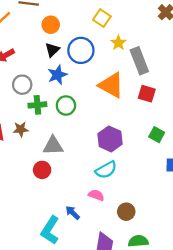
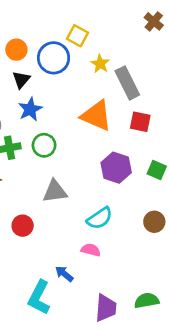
blue circle: (81, 50) -> (54, 58), moved
purple hexagon: (110, 139) -> (116, 168), moved
gray triangle: (53, 146) -> (55, 191), moved
brown circle: (126, 212) -> (154, 222), moved

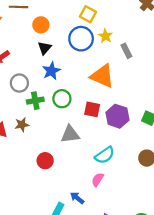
blue circle: (54, 58) -> (81, 39), moved
gray rectangle: (127, 83) -> (126, 51), size x0.6
red square: (140, 122) -> (92, 109), moved
pink semicircle: (91, 250) -> (98, 180), turned -72

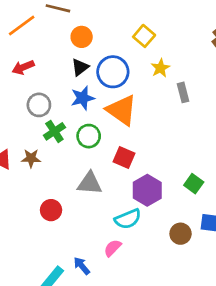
blue circle: (81, 39) -> (113, 72), moved
orange triangle: (102, 76) -> (122, 110), moved
green cross: (35, 101) -> (54, 131), turned -35
purple hexagon: (117, 116) -> (147, 190), moved

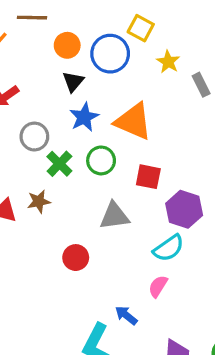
blue circle: (113, 72) -> (110, 54), moved

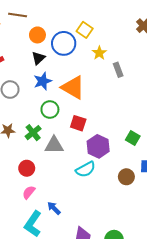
green cross: (59, 164) -> (33, 133), moved
pink semicircle: (158, 286) -> (29, 192), moved

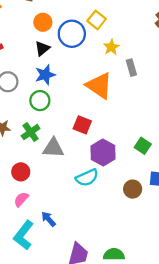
orange triangle: (73, 88) -> (99, 86), moved
green circle: (50, 110) -> (40, 101), moved

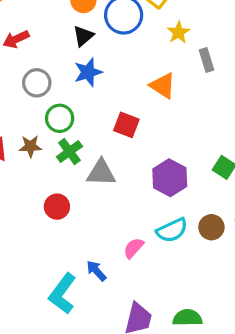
orange triangle: (99, 86) -> (163, 86), size x0.7
green circle: (40, 101) -> (60, 118), moved
red square: (82, 125) -> (126, 125), moved
cyan semicircle: (87, 178) -> (172, 230), moved
pink semicircle: (21, 199) -> (133, 248), moved

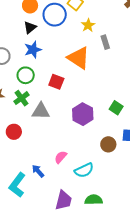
orange triangle: (163, 86) -> (79, 58), size x1.4
green circle: (60, 118) -> (26, 75), moved
cyan semicircle: (172, 230) -> (84, 170), moved

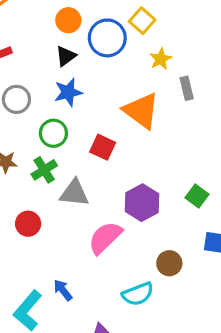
brown circle: (108, 144) -> (169, 263), moved
pink semicircle: (61, 157) -> (105, 238), moved, size x1.6

